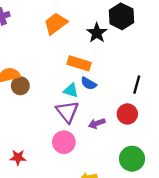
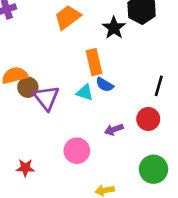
orange rectangle: (79, 63) -> (94, 62), turned 60
purple triangle: (67, 112) -> (46, 98), moved

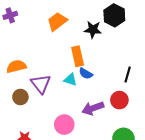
black star: (114, 28) -> (93, 30), turned -30
brown circle: (28, 87) -> (20, 97), moved
purple arrow: (114, 130) -> (93, 108), size x1.5

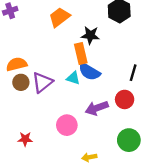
black star: (93, 30) -> (90, 35), moved
blue semicircle: (86, 74) -> (89, 72), size x1.5
purple triangle: (41, 84) -> (42, 82), turned 30
brown circle: (20, 97) -> (21, 82), moved

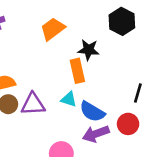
blue semicircle: (89, 72) -> (92, 112), moved
purple triangle: (42, 82) -> (33, 104), turned 35

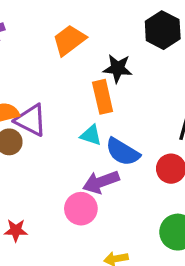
purple triangle: (33, 104) -> (31, 120), moved, turned 30
purple arrow: (96, 134) -> (101, 182), moved

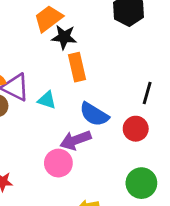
black star: (118, 68) -> (64, 37), moved
cyan triangle: (91, 135) -> (47, 100), moved

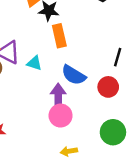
purple arrow: (76, 140) -> (58, 96), turned 110
pink circle: (58, 163) -> (61, 116), moved

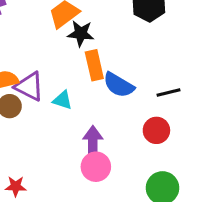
black line: (118, 57) -> (169, 93), turned 60
blue semicircle: (74, 75) -> (119, 85), moved

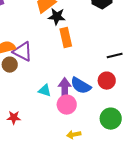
blue semicircle: (119, 85) -> (81, 86), moved
cyan triangle: (63, 100) -> (45, 91), moved

